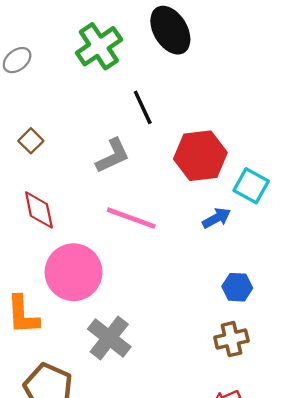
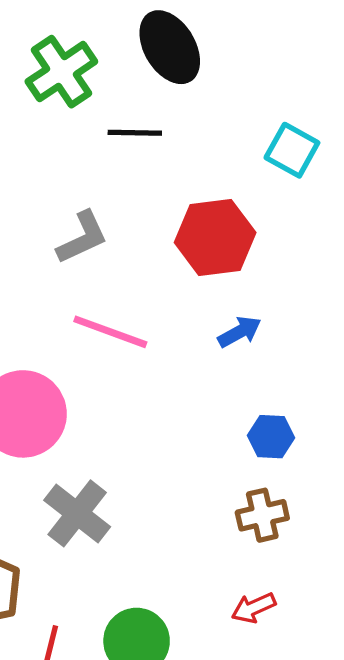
black line: (143, 107) -> (135, 133), moved, turned -64
cyan square: (251, 186) -> (292, 150), moved

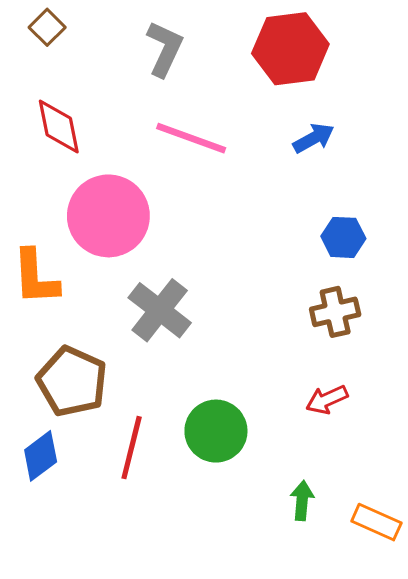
gray L-shape: (82, 238) -> (165, 49), turned -40

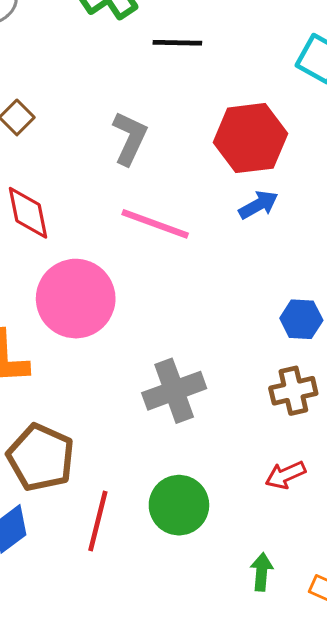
blue arrow: (314, 138) -> (258, 205), moved
gray cross: (160, 310) -> (174, 391), moved, turned 32

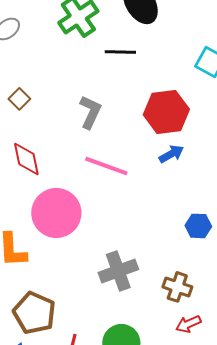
brown cross: (293, 391) -> (177, 287), moved, turned 32

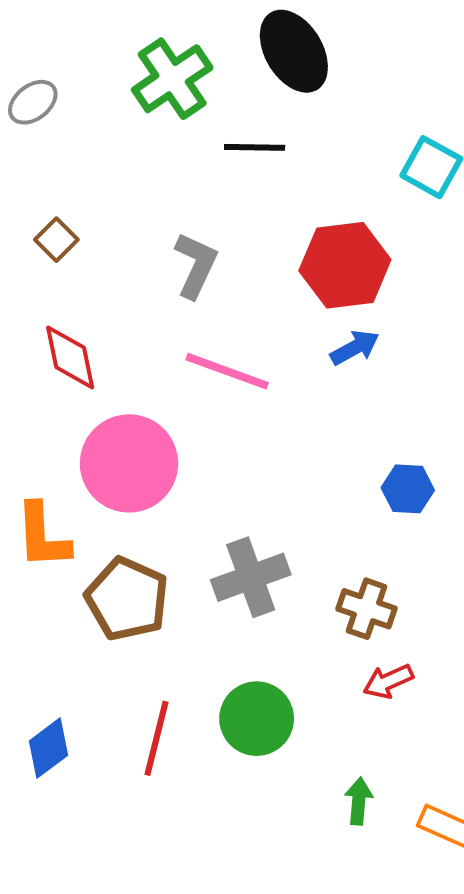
brown pentagon: (34, 313) -> (127, 599), moved

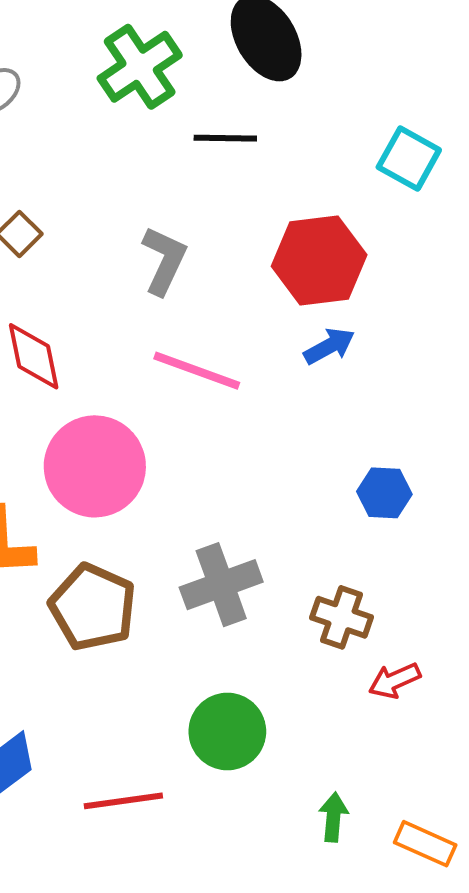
red arrow: (388, 681) -> (395, 681), moved
red line: (156, 738) -> (123, 801), moved, turned 68

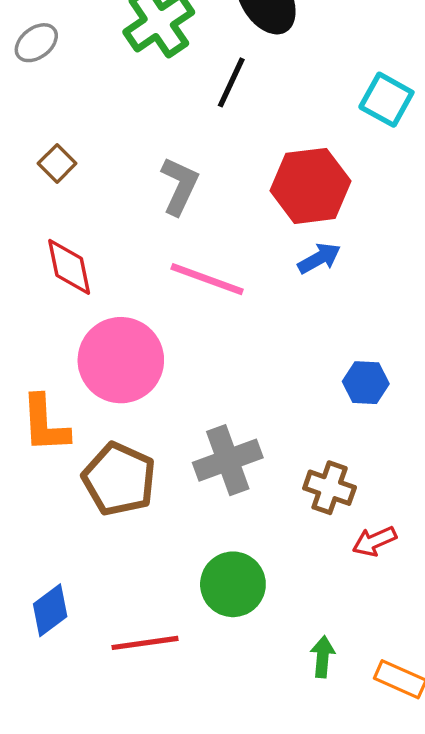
black line: (225, 138) -> (231, 82), turned -66

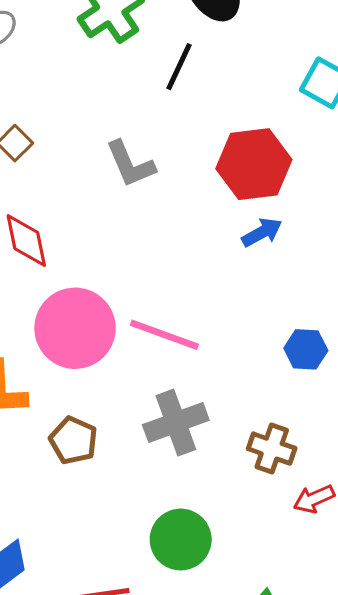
gray L-shape: (179, 186) -> (130, 164), turned 132
pink line: (207, 279) -> (164, 335), moved
brown pentagon: (119, 479) -> (73, 440), size x0.7

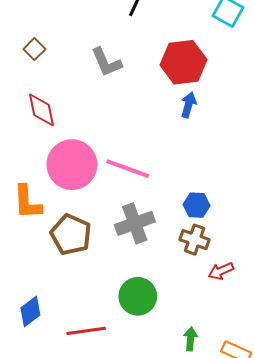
blue arrow: (262, 232) -> (188, 105), turned -45
blue hexagon: (306, 349) -> (197, 205), moved
brown pentagon: (73, 440) -> (71, 235), size x1.4

